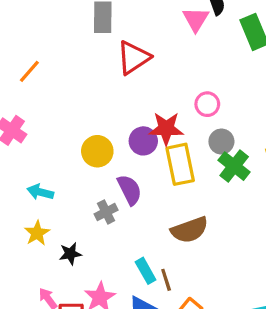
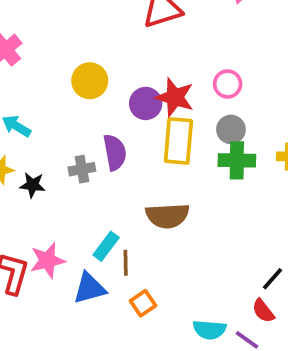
yellow circle: (97, 151) -> (90, 81), moved
green cross: (234, 166) -> (237, 160), turned 36
black star: (70, 254) -> (32, 185), moved
cyan rectangle: (146, 271) -> (106, 246), turned 50

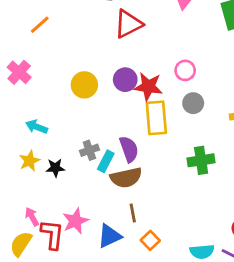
purple circle: (146, 103) -> (125, 80), moved
purple semicircle: (115, 152) -> (129, 149), moved
green cross: (237, 160) -> (201, 160), moved
brown semicircle: (167, 216) -> (126, 178), moved
cyan rectangle: (106, 246) -> (106, 161), moved

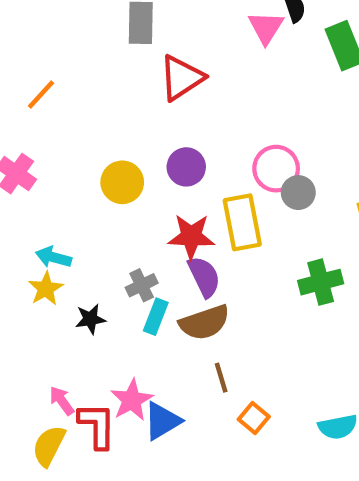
pink circle: (185, 70) -> (276, 169), moved, size x1.4
red star: (148, 87) -> (191, 236), moved
yellow star: (30, 161) -> (46, 289), moved
cyan rectangle: (106, 161) -> (156, 317), moved
blue triangle: (109, 236) -> (162, 421), moved

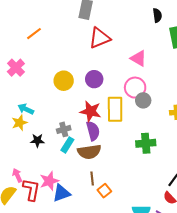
pink triangle: (266, 27) -> (139, 58), moved, turned -42
orange square: (254, 418) -> (104, 191), moved

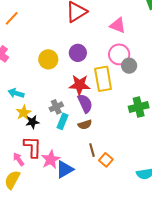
yellow star: (20, 123) -> (24, 113), moved
brown semicircle: (89, 152) -> (85, 125), size x0.6
red L-shape: (31, 190) -> (33, 147), moved

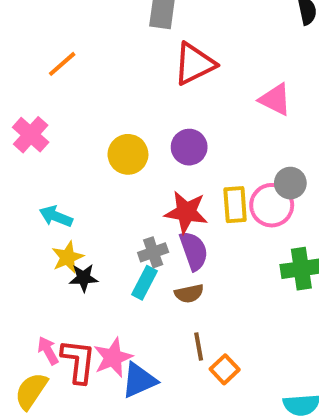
pink circle: (119, 54) -> (272, 205), moved
yellow rectangle: (103, 79) -> (235, 205), size x0.7
gray cross: (56, 107) -> (153, 252), moved
red L-shape: (33, 147) -> (78, 361), moved

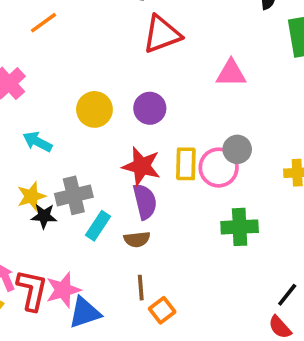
pink triangle: (275, 99) -> (231, 73), turned -32
cyan arrow: (56, 216) -> (37, 142), moved
gray cross: (153, 252) -> (74, 195), moved, size x1.4

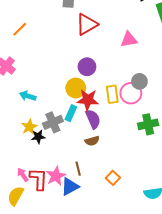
yellow circle: (94, 109) -> (76, 88), moved
cyan rectangle: (98, 226) -> (71, 113), moved
brown line: (141, 288) -> (78, 169), moved

